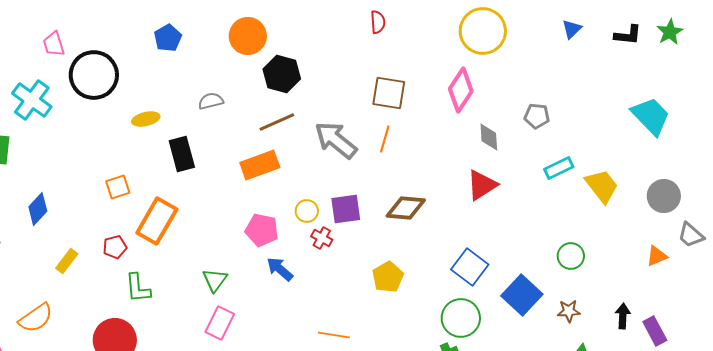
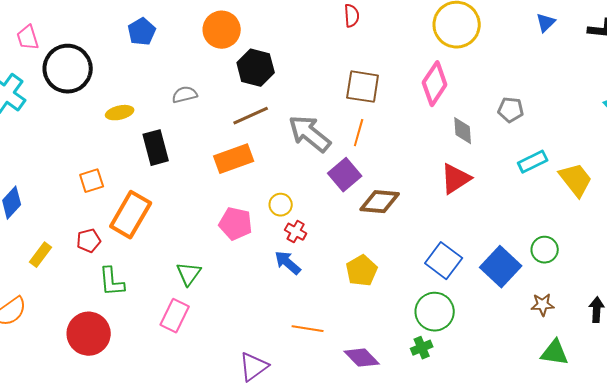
purple square: (346, 209) -> (345, 175), moved, turned -32
blue arrow: (280, 269) -> (288, 263), moved
blue square: (522, 295) -> (501, 267), moved
pink rectangle: (220, 323) -> (175, 316), moved

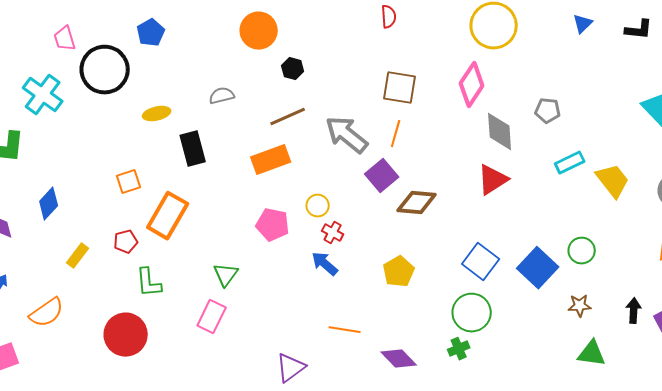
blue pentagon: (142, 32) -> (151, 33), moved
black hexagon: (256, 68) -> (293, 69), size x0.6
gray diamond: (463, 131) -> (500, 132), size x1.4

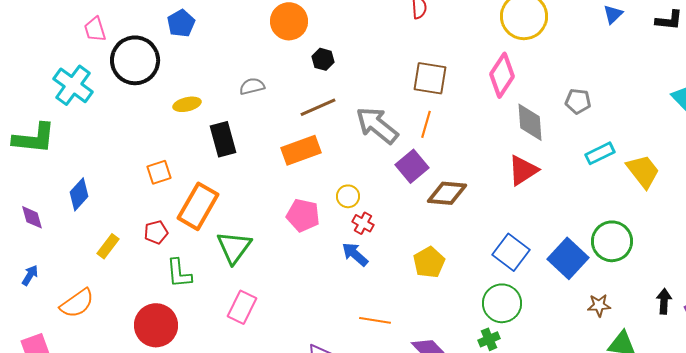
green circle: (582, 251) -> (612, 241), size x1.5
green triangle: (226, 275) -> (234, 247), moved, size x1.4
brown star: (580, 306) -> (599, 305), moved

